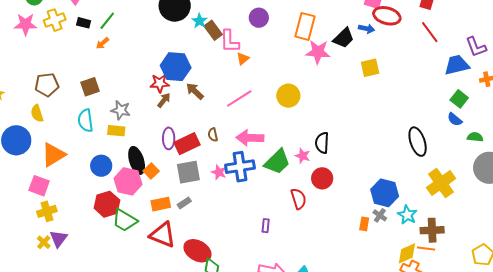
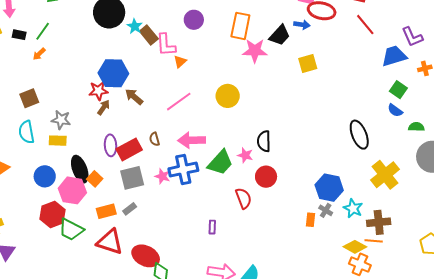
yellow diamond: (407, 253) -> (355, 247), turned 55

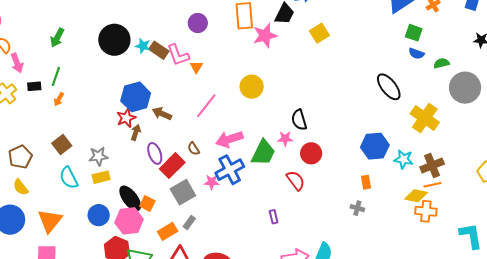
purple ellipse: (111, 145) -> (155, 153), moved
gray cross: (326, 210) -> (357, 208), moved

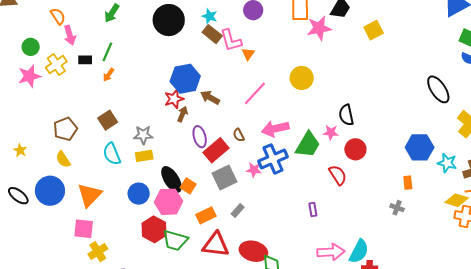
cyan star: (143, 46) -> (210, 16), moved
gray rectangle: (189, 223) -> (238, 210), moved

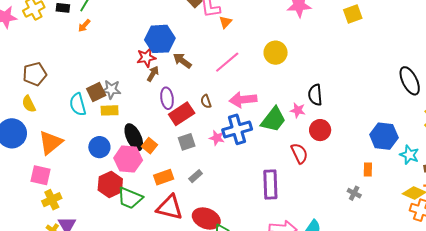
brown square: (108, 120) -> (96, 92), moved
gray square: (225, 178) -> (187, 142), size x0.7
purple rectangle: (313, 210) -> (270, 185), size x2.0

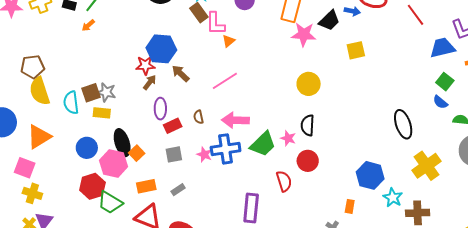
yellow circle: (276, 53) -> (309, 84), moved
yellow semicircle: (29, 104) -> (40, 91), moved, size x1.6
red rectangle: (182, 114) -> (173, 126), size x0.7
yellow cross: (52, 200) -> (32, 193), turned 36

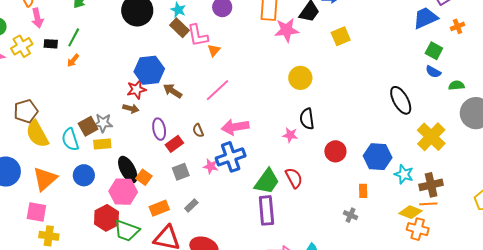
brown arrow: (150, 82) -> (131, 109), moved, turned 77
green trapezoid: (263, 144) -> (267, 181), moved
blue circle: (87, 148) -> (84, 175), moved
red circle: (308, 161) -> (335, 151), moved

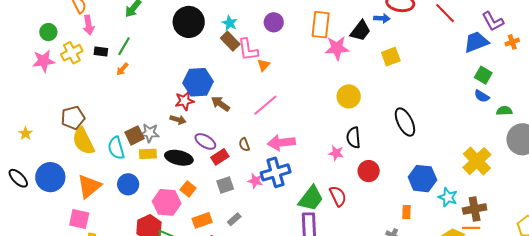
orange cross: (458, 26) -> (512, 42), moved
black ellipse: (401, 100) -> (405, 122), moved
purple ellipse: (159, 129) -> (205, 141), turned -50
red circle: (335, 151) -> (369, 171), moved
black ellipse: (128, 170) -> (179, 158), moved, turned -52

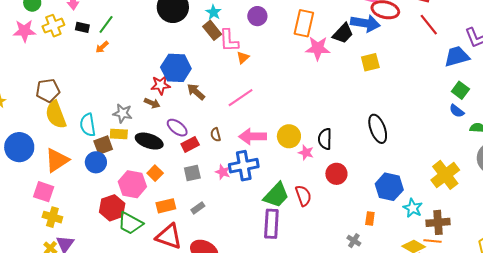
blue arrow: (382, 18) -> (365, 23), size x1.8
yellow circle: (349, 96) -> (289, 136), moved
brown square: (134, 135) -> (103, 145), moved

